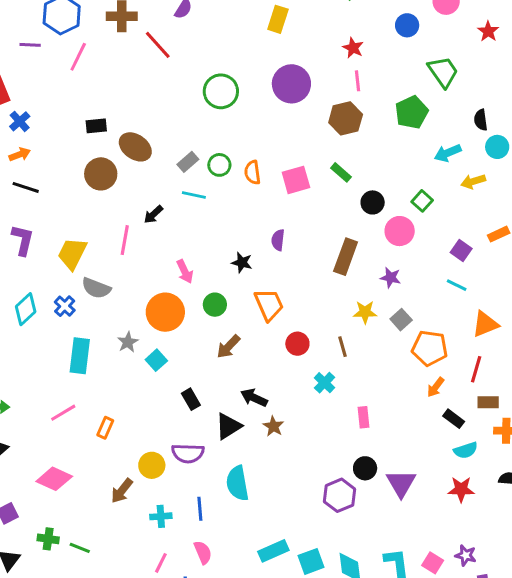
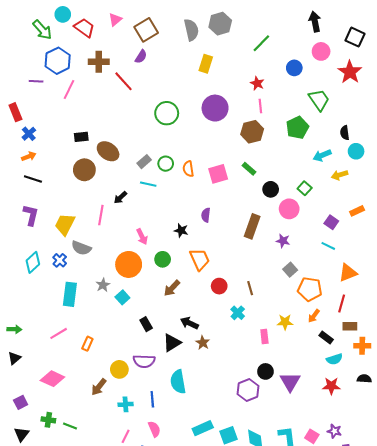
red star: (488, 31) -> (350, 72), size x1.6
yellow star: (365, 312) -> (285, 322), moved

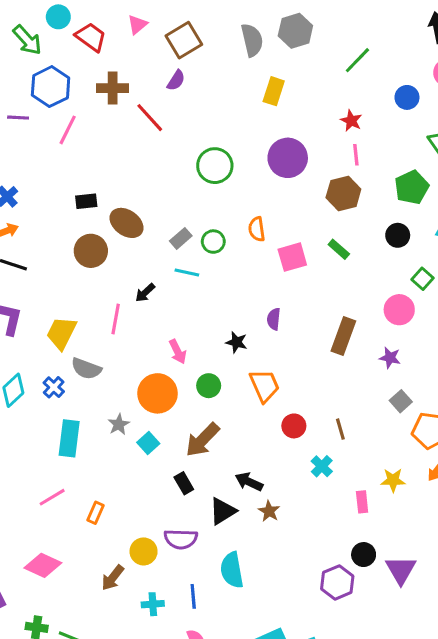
orange semicircle: (188, 169) -> (257, 229), moved
black circle: (271, 189) -> (398, 235), moved
brown arrow: (172, 288) -> (202, 440), moved, size x1.4

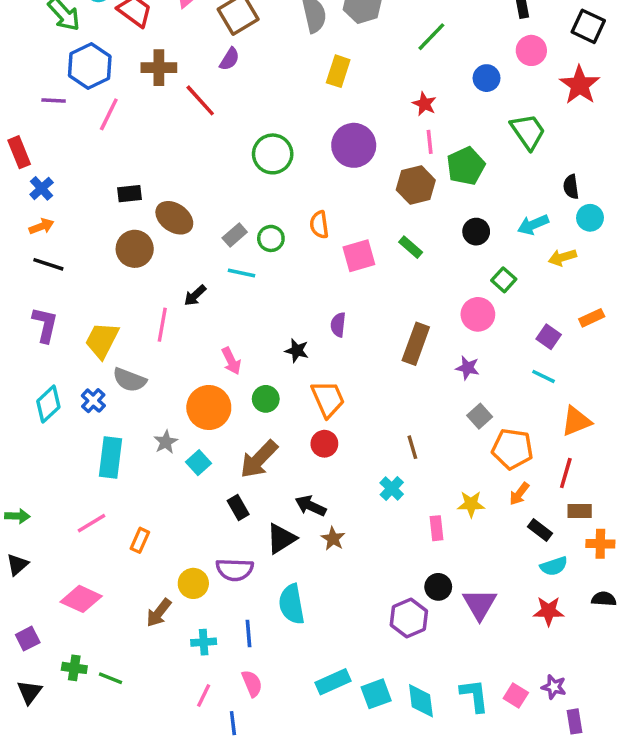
green pentagon: (412, 187) -> (466, 166), moved
red circle: (294, 426) -> (324, 444), moved

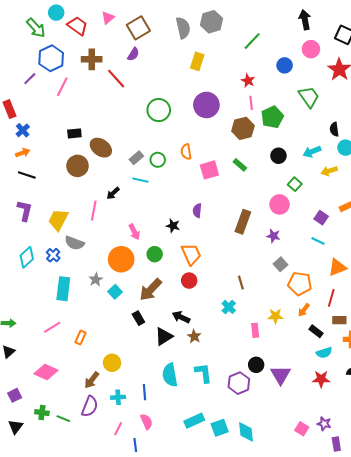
purple line: (54, 100) -> (30, 79), turned -48
purple semicircle: (235, 570) -> (90, 406), moved, turned -70
cyan L-shape: (474, 696) -> (203, 373), moved

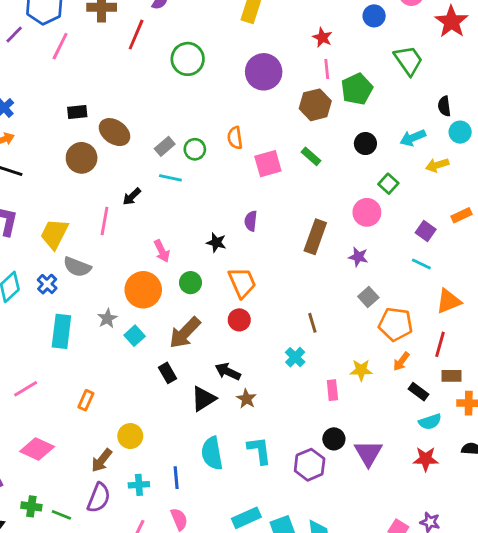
red line: (116, 79) -> (136, 35), turned 65
green circle: (159, 110) -> (188, 59), moved
pink line: (52, 327) -> (26, 389), moved

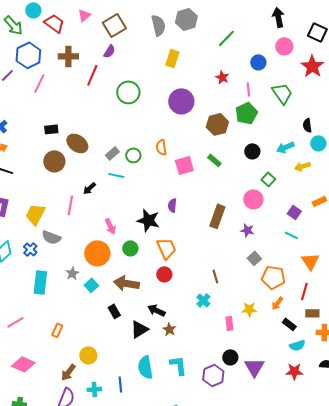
pink line: (327, 69) -> (248, 89), moved
black star: (216, 242) -> (148, 220), size x1.6
orange triangle: (449, 301) -> (310, 261), turned -42
brown arrow: (185, 333) -> (126, 283), turned 55

